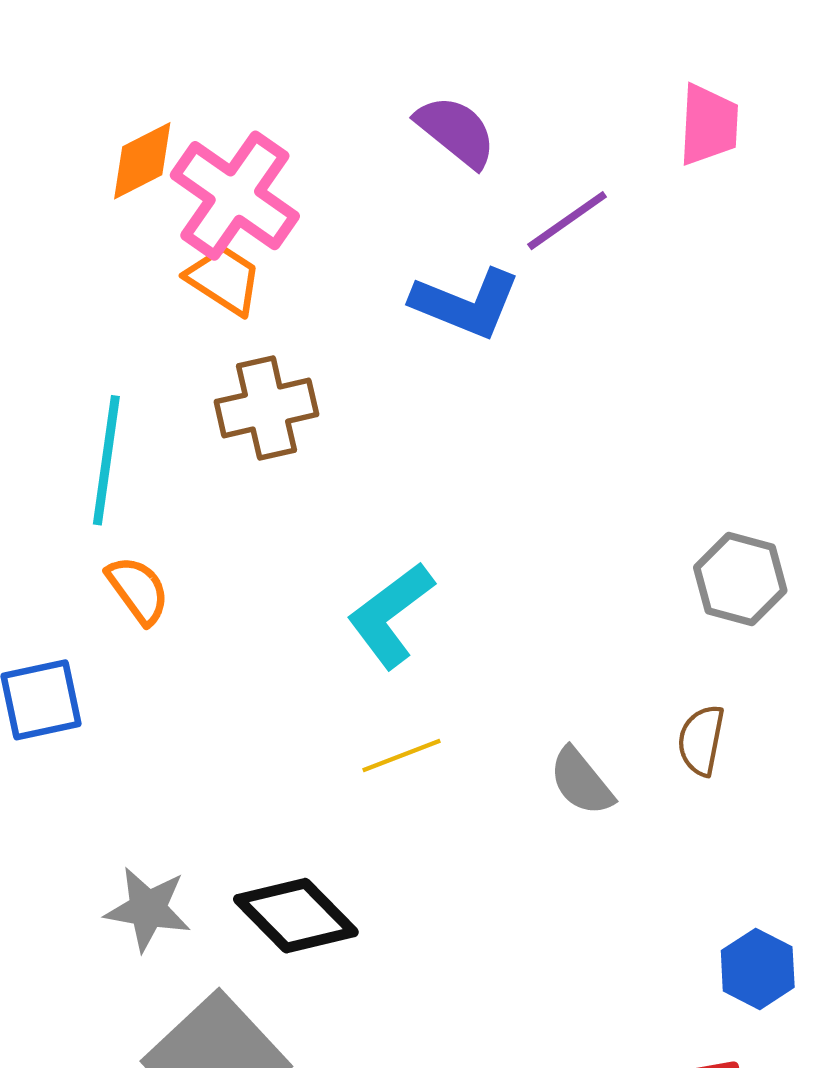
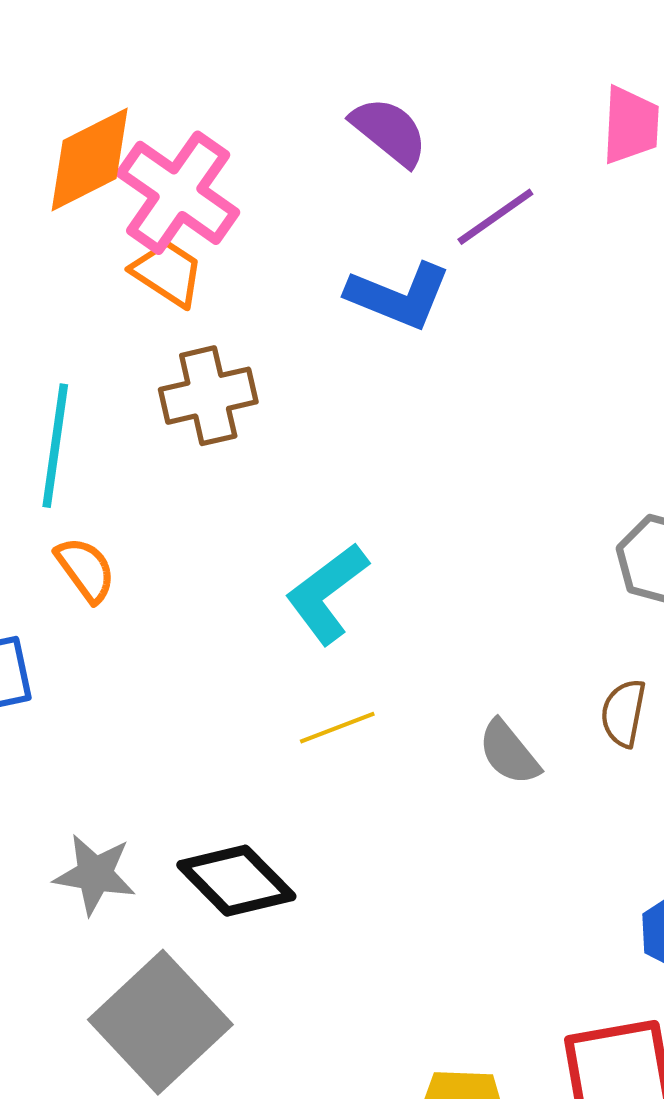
orange diamond: (142, 161) -> (90, 160), size x1.4

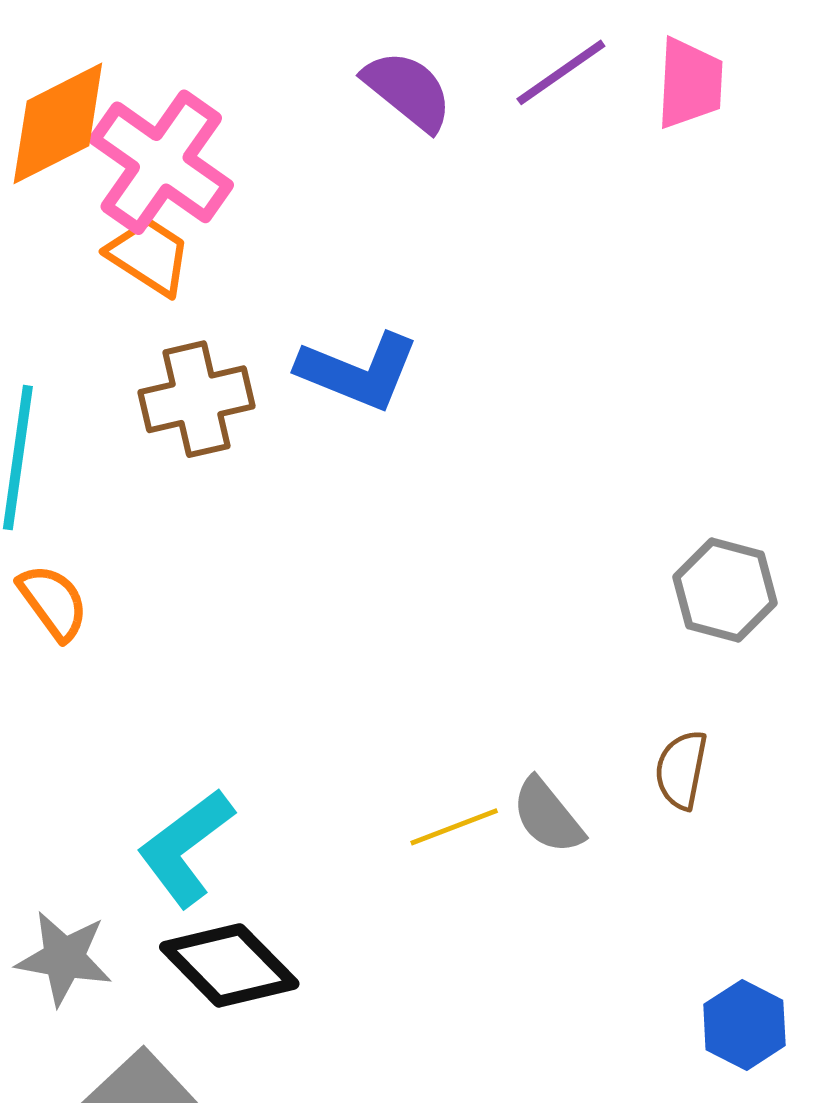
purple line: (495, 217) -> (561, 72), moved
blue L-shape: (399, 296) -> (358, 371), moved
cyan L-shape: (327, 593) -> (186, 848), moved
yellow line: (337, 728) -> (454, 827), moved

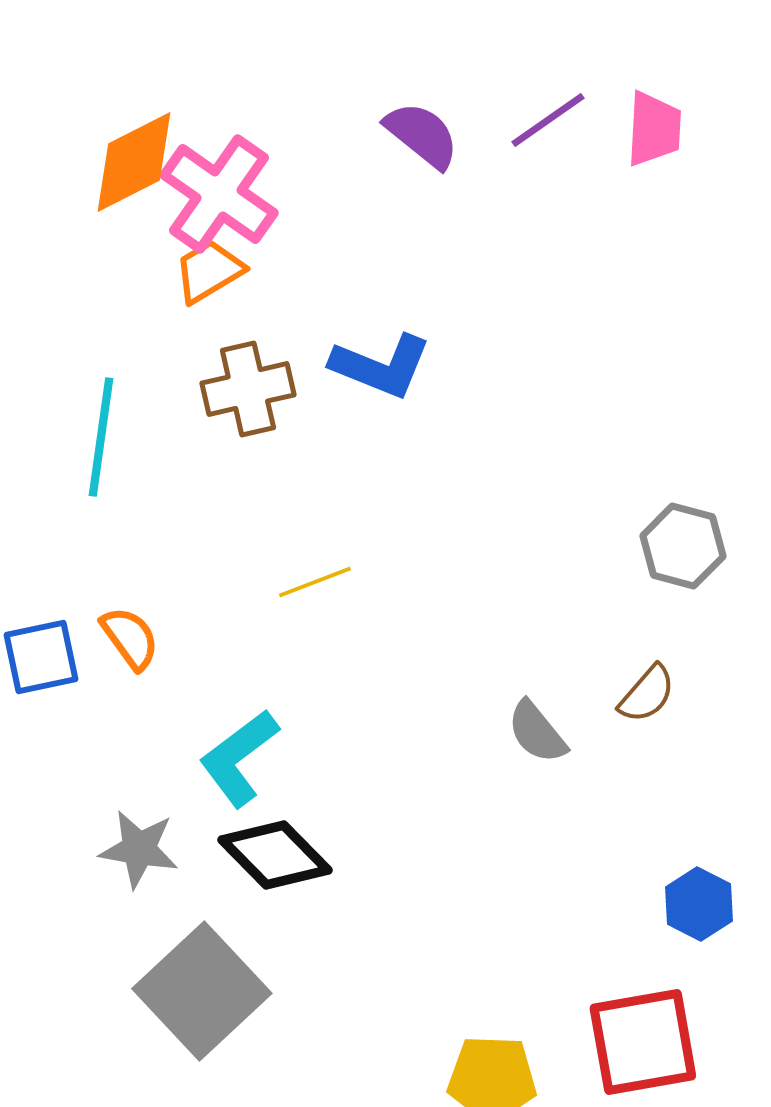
orange trapezoid: (149, 256) -> (209, 271), turned -64
orange semicircle: (53, 602) -> (130, 638), moved
brown semicircle: (681, 770) -> (647, 694), turned -150
yellow line: (454, 827) -> (315, 582), moved

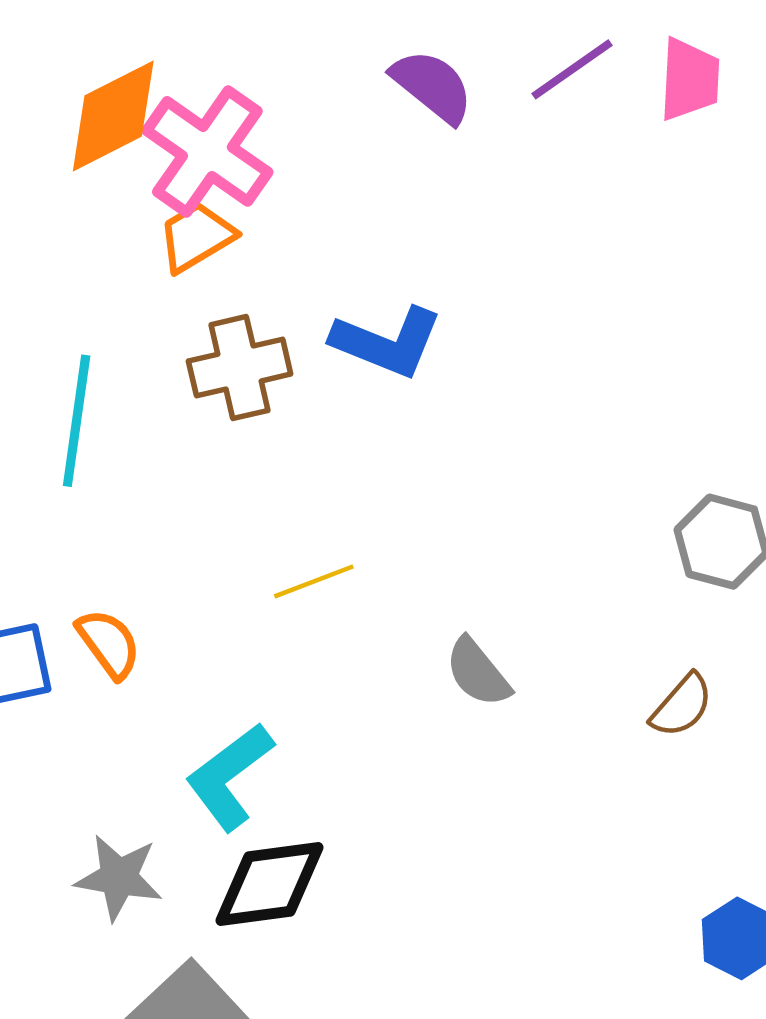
gray semicircle: (537, 732) -> (478, 672), moved
black diamond: (275, 855) -> (269, 884), turned -53

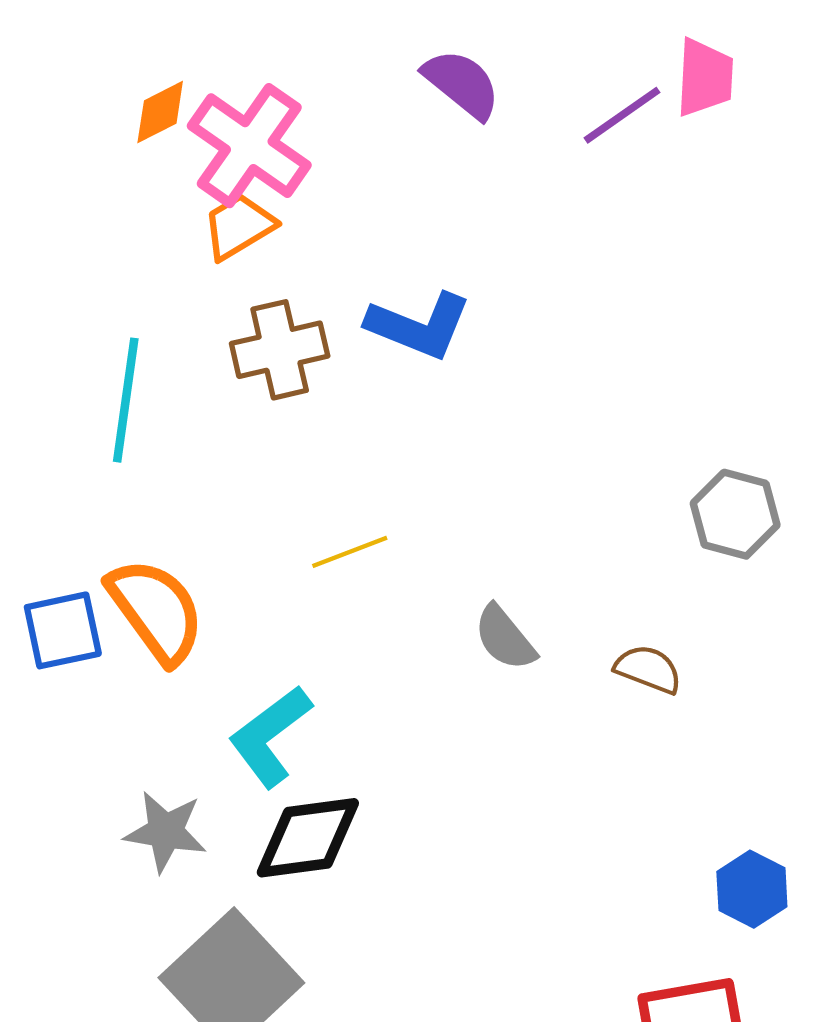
purple line: (572, 69) -> (622, 115), moved
orange diamond: (113, 116) -> (160, 112), size x0.6
orange semicircle: (109, 644) -> (156, 611), size x1.6
brown semicircle: (682, 706) -> (648, 669), moved, turned -110

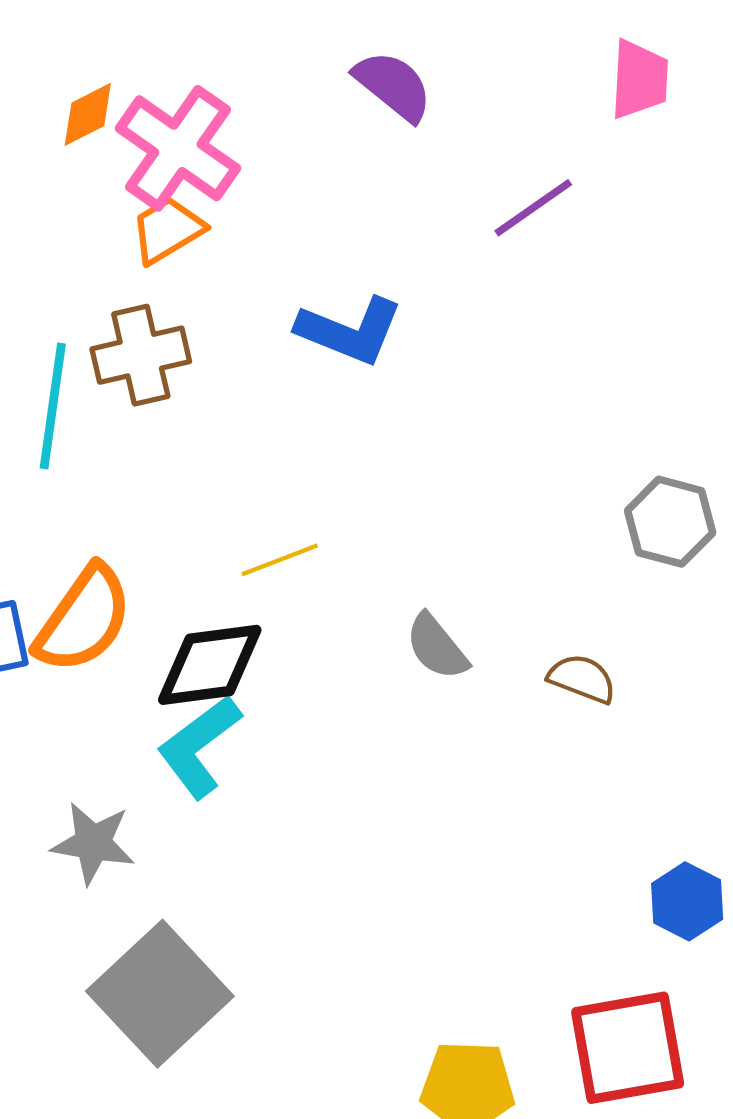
purple line: (622, 115) -> (533, 208), moved
brown cross: (280, 350) -> (141, 355), moved
orange semicircle: (156, 611) -> (84, 619), turned 71
black diamond: (308, 838) -> (210, 665), moved

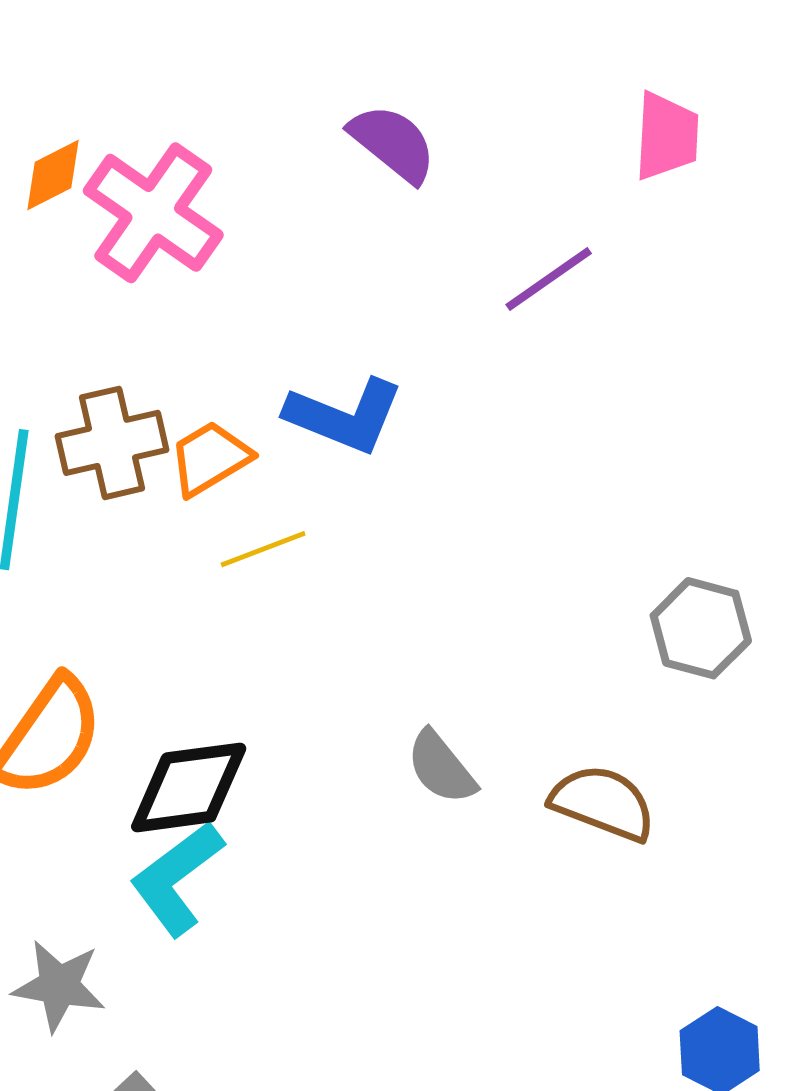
orange trapezoid: (167, 230) -> (210, 458), moved
yellow line: (280, 560) -> (263, 549), moved
brown semicircle: (582, 679) -> (603, 803), size x1.4

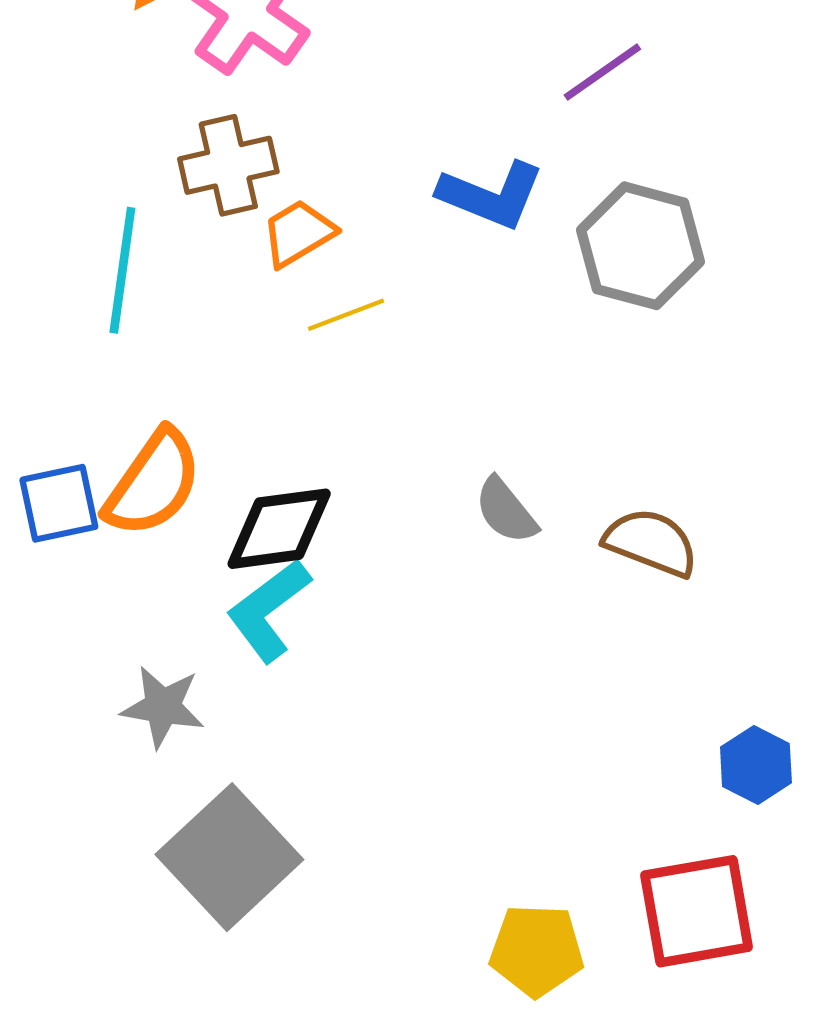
blue L-shape: (344, 416) -> (491, 195), moved
brown cross: (112, 443) -> (228, 165), moved
gray hexagon: (701, 628) -> (640, 246), moved, size x1.4

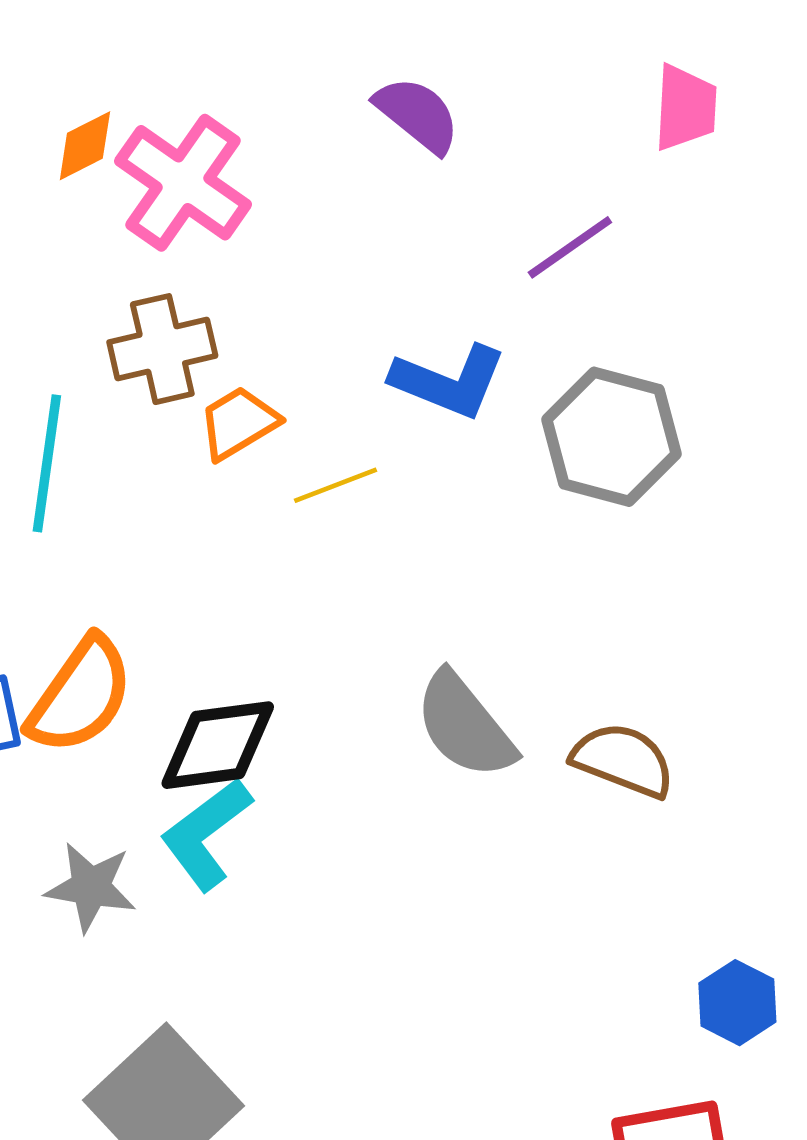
yellow line: (346, 315) -> (336, 485), moved
gray semicircle: (506, 511) -> (465, 725), size x1.5
gray star: (163, 707) -> (91, 887), moved

